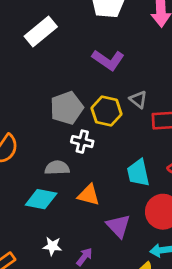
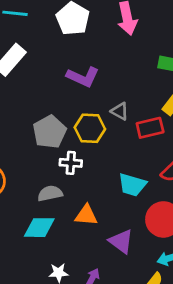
cyan trapezoid: (138, 173) -> (132, 185), turned -52

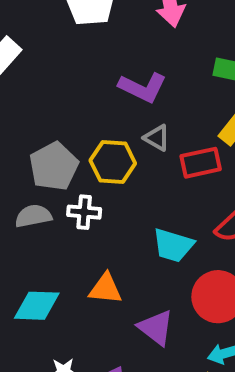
purple L-shape: (83, 77) -> (143, 87), moved
gray semicircle: (50, 193) -> (33, 216), moved

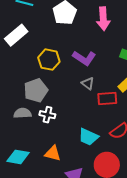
yellow hexagon: (113, 162) -> (49, 60), moved

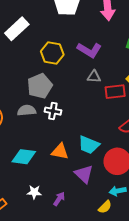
gray triangle: (88, 84) -> (94, 77), turned -32
cyan trapezoid: (88, 137) -> (89, 145), moved

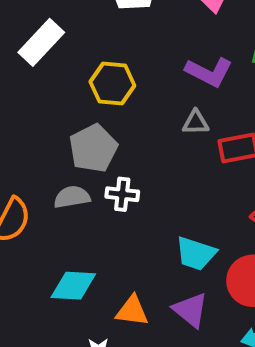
purple L-shape: (89, 50) -> (209, 72), moved
orange triangle: (60, 152) -> (132, 311), moved

